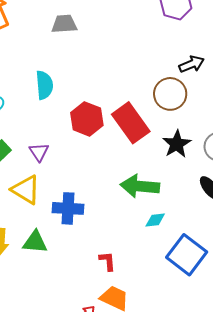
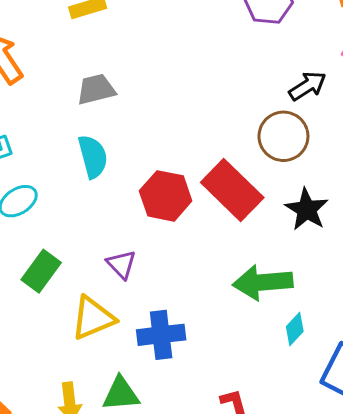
gray trapezoid: (64, 24) -> (96, 89), moved
purple triangle: (39, 152) -> (121, 264), moved
yellow triangle: (26, 190) -> (93, 318), turned -44
cyan diamond: (155, 220) -> (295, 329), turned -30

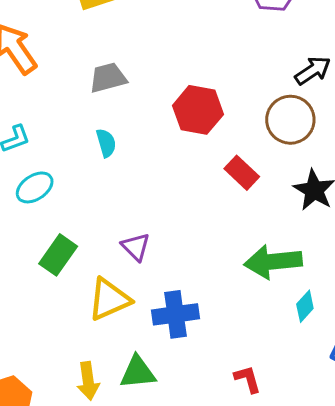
cyan semicircle: (93, 157) -> (106, 143), size x0.7
red rectangle: (232, 190) -> (242, 173), size x0.6
red hexagon: (166, 196) -> (198, 110), moved

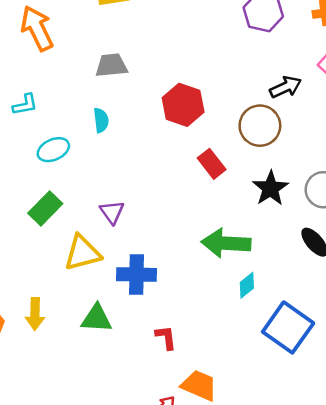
cyan ellipse: (35, 187) -> (53, 150), moved
red L-shape: (248, 379) -> (166, 337), moved
yellow arrow: (88, 381) -> (35, 314), moved

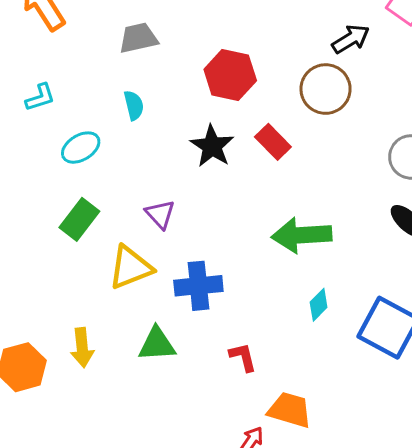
black star: (270, 188) -> (212, 146), moved
cyan diamond: (247, 285) -> (319, 305), moved

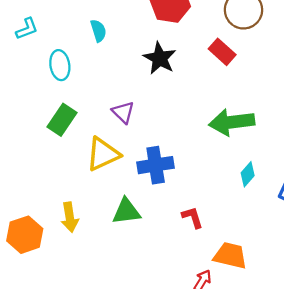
red rectangle: (273, 142) -> (222, 52), moved
cyan ellipse: (81, 148) -> (60, 65), turned -64

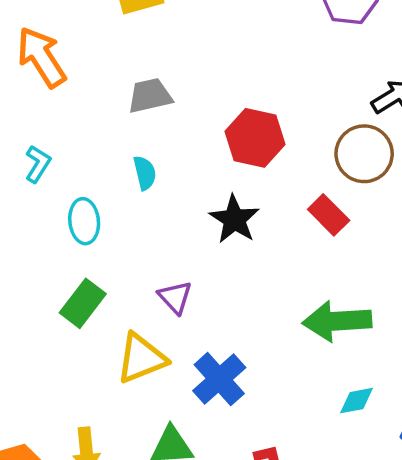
cyan L-shape: (27, 29) -> (38, 164), turned -40
blue cross: (156, 165) -> (219, 379), turned -36
cyan diamond: (248, 174) -> (357, 401), turned 35

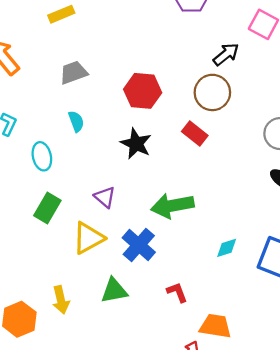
green arrow: (337, 321) -> (172, 206), moved

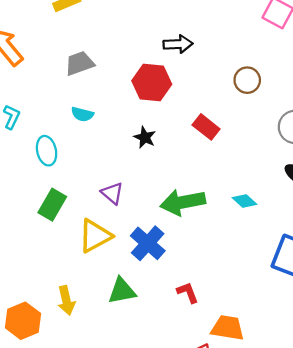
black arrow: (226, 54) -> (178, 44), moved, turned 36
brown circle: (212, 92) -> (247, 80), moved, size x0.7
cyan semicircle: (76, 121) -> (82, 114), turned 125
black star: (136, 144) -> (145, 137), size x0.7
cyan diamond: (227, 248) -> (244, 201), moved, turned 60

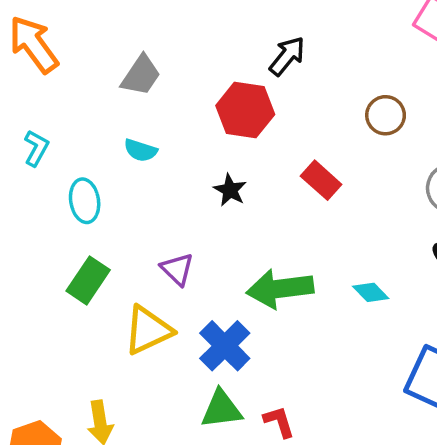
black arrow: (178, 44) -> (287, 56), turned -52
gray trapezoid: (80, 63) -> (141, 75), turned 140
green triangle: (122, 291) -> (221, 409), moved

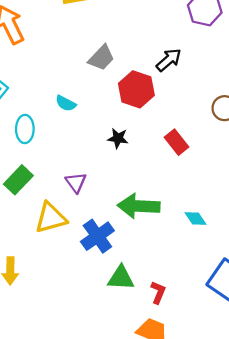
gray trapezoid: (141, 75) -> (101, 58), moved
black star: (230, 190) -> (118, 138), turned -30
green triangle: (221, 409) -> (121, 278), moved
red L-shape: (279, 422) -> (158, 292), moved, turned 30

